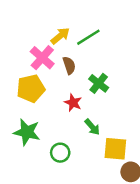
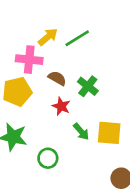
pink cross: (42, 58) -> (29, 60), turned -35
brown semicircle: (69, 65) -> (57, 78), moved, turned -42
yellow square: (115, 149) -> (109, 133), moved

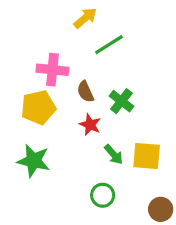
yellow arrow: (48, 37) -> (85, 18), moved
brown semicircle: (57, 78) -> (85, 92), turned -144
green circle: (48, 158) -> (103, 195), moved

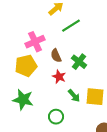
pink cross: (52, 70) -> (35, 42), turned -30
green circle: (103, 195) -> (56, 117), moved

